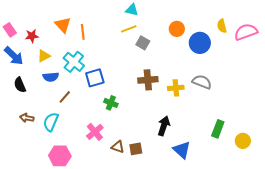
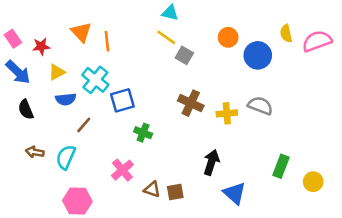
yellow line: (129, 29) -> (166, 37), turned 56
brown cross: (148, 80) -> (191, 103), turned 30

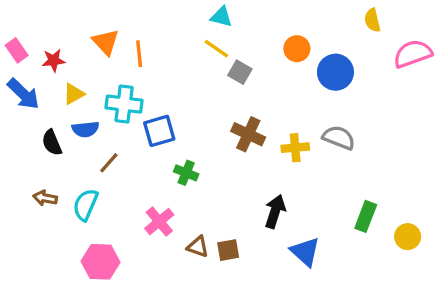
yellow semicircle: (286, 33) -> (372, 20), moved
cyan cross: (95, 80) -> (124, 104), turned -32
black semicircle: (26, 109) -> (52, 143), moved

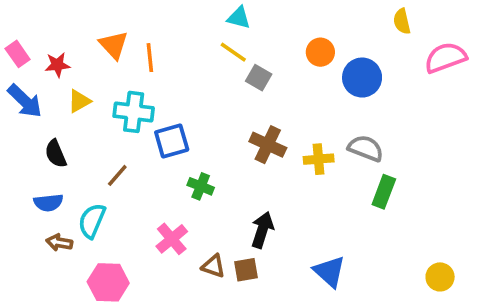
blue semicircle: (85, 129) -> (48, 203), moved
brown arrow: (45, 198) -> (59, 243), moved
black arrow: (275, 211) -> (262, 230), moved
green rectangle: (366, 216) -> (384, 192), moved
yellow circle: (408, 237) -> (440, 277), moved

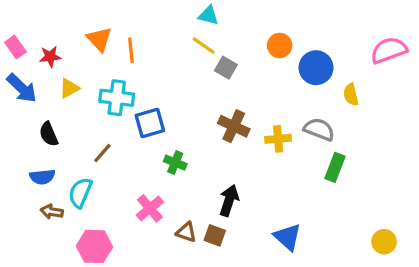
yellow semicircle: (402, 21) -> (351, 95), moved
brown square: (246, 270) -> (215, 235), turned 30

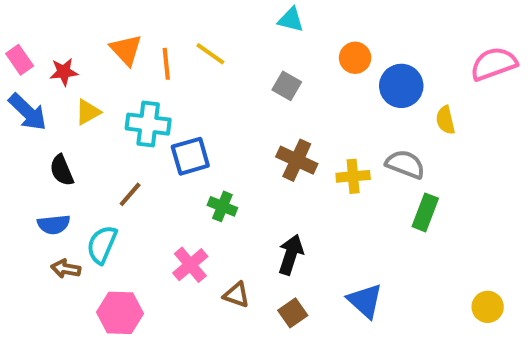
cyan triangle: (208, 15) -> (291, 20), moved
yellow line: (204, 46) -> (210, 54), moved
brown square: (215, 235) -> (293, 313), moved, turned 35

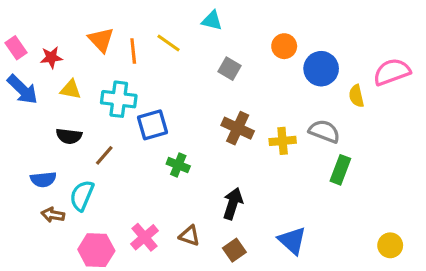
cyan triangle: (291, 20) -> (212, 20), moved
pink semicircle: (494, 64) -> (392, 72), moved
yellow triangle: (88, 112) -> (71, 90), turned 40
black semicircle: (62, 170) -> (69, 136), moved, turned -60
pink cross: (190, 265) -> (144, 237), moved

